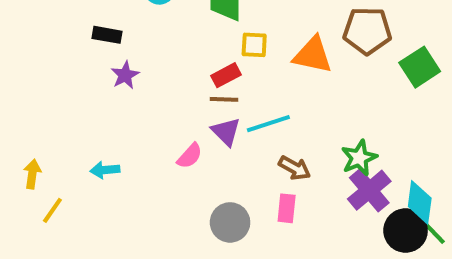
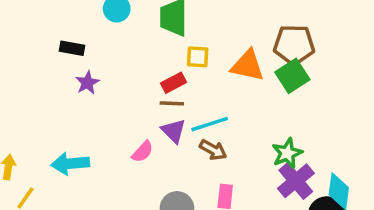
green square: (420, 67) -> (292, 76), moved
brown arrow: (295, 168) -> (213, 150), moved
cyan arrow: (105, 170) -> (70, 164), size x1.5

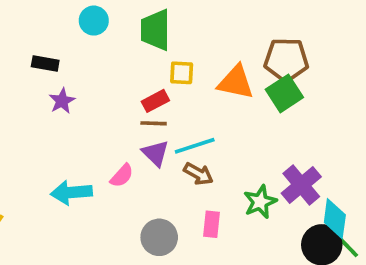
green star: (287, 153) -> (260, 202), moved
cyan arrow: (70, 164) -> (71, 192), moved
purple cross: (296, 181) -> (301, 185), moved

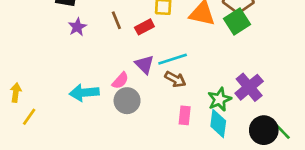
brown line: (154, 123) -> (116, 20), moved, turned 66
cyan diamond: (335, 219) -> (218, 123), moved
gray circle: (159, 237) -> (127, 101), moved

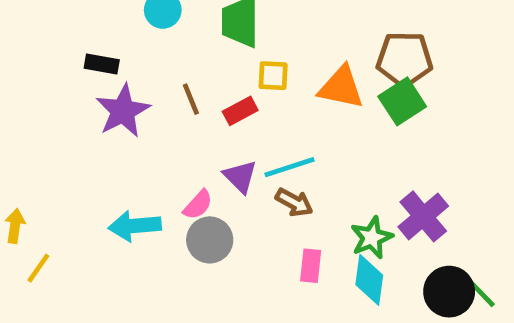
purple star: (77, 27) -> (123, 111), size x1.6

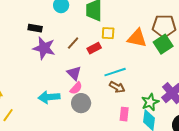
brown line: (191, 99) -> (73, 43), turned 64
purple star: (123, 111) -> (44, 48), turned -30
purple triangle: (240, 177) -> (74, 73), moved

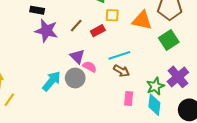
green square: (163, 44) -> (169, 40), moved
pink semicircle: (76, 88) -> (90, 67), moved, turned -104
cyan arrow: (49, 97) -> (52, 81), turned 135
gray circle: (81, 103) -> (75, 78), moved

